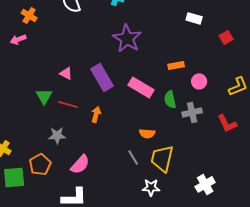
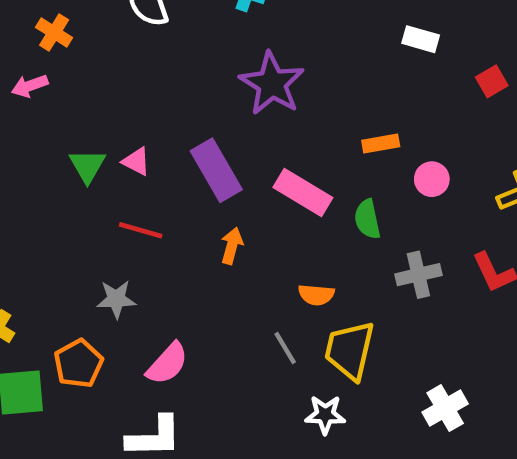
green triangle: (44, 96) -> (87, 166), moved
gray cross: (192, 112) -> (418, 275), moved
orange arrow: (96, 114) -> (232, 246), moved

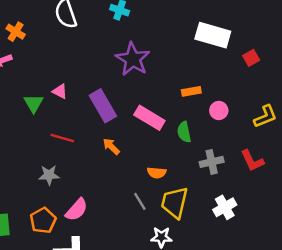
white rectangle: (421, 39) -> (213, 35), size x1.8
pink triangle: (136, 161) -> (60, 91), moved
orange arrow: (232, 246) -> (111, 146), turned -60
orange pentagon: (79, 364) -> (43, 220), moved
white cross: (445, 408) -> (225, 207), moved

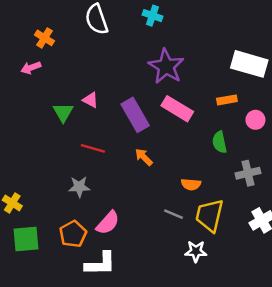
white rectangle: (213, 35) -> (249, 64), moved
pink rectangle: (149, 118) -> (177, 109), moved
gray line: (140, 201) -> (174, 214), turned -36

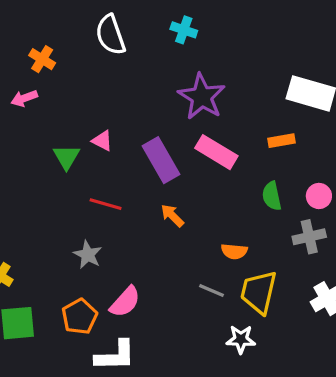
pink circle: (255, 120) -> (319, 196), moved
gray star: (79, 187) -> (88, 255), turned 30

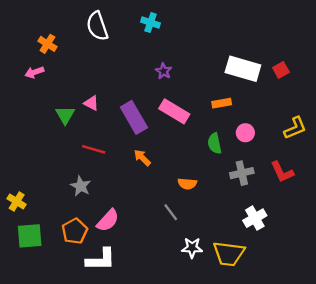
purple star: (202, 97) -> (164, 71), size x0.5
pink circle: (319, 196) -> (245, 133), moved
gray line: (211, 290) -> (171, 212), turned 30
yellow trapezoid: (259, 292) -> (229, 254), moved, turned -96

